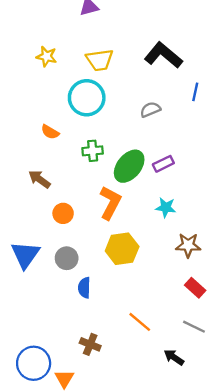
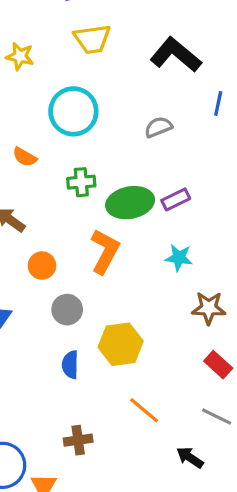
yellow trapezoid: (100, 60) -> (92, 39), moved
green ellipse: (129, 166) -> (130, 203), turned 40
yellow hexagon: (122, 249) -> (121, 344), moved
gray circle: (67, 258) -> (67, 310), moved
brown cross: (90, 344) -> (78, 440), turned -30

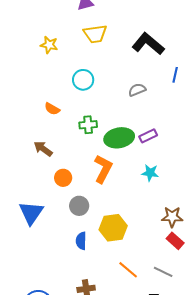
cyan circle: (73, 111) -> (83, 80), size x0.7
brown star: (209, 308) -> (172, 217), moved
gray line: (217, 417) -> (163, 272), moved

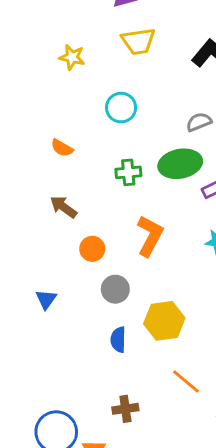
orange semicircle: (52, 109) -> (62, 148), moved
green ellipse: (119, 138) -> (180, 164), moved
blue triangle: (31, 213) -> (46, 299), size x0.6

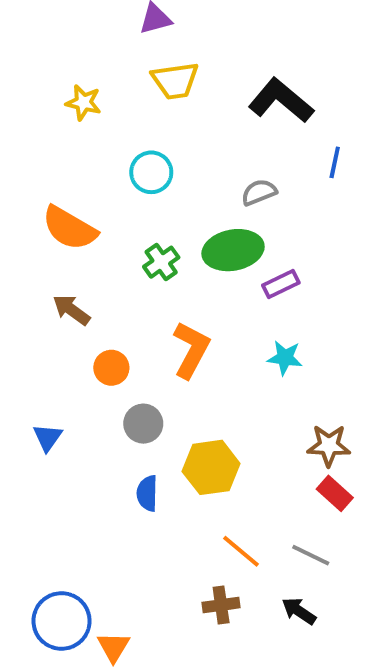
orange semicircle: (62, 148) -> (69, 228), size x1.8
green cross: (128, 172) -> (161, 262), turned -30
brown cross: (125, 409) -> (221, 605), moved

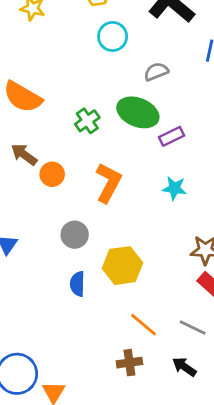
cyan circle: (151, 172) -> (113, 36), moved
green ellipse: (233, 250) -> (138, 112), turned 33
orange circle: (111, 368) -> (52, 174), moved

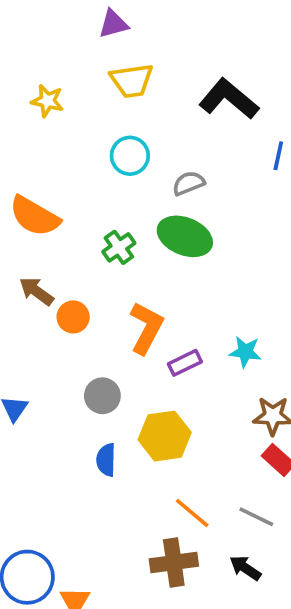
cyan circle: (113, 36) -> (130, 156), moved
gray semicircle: (156, 72) -> (189, 183), moved
purple rectangle: (172, 136) -> (185, 363), moved
cyan star: (174, 188) -> (245, 352), moved
brown cross: (129, 363) -> (174, 562), size x1.4

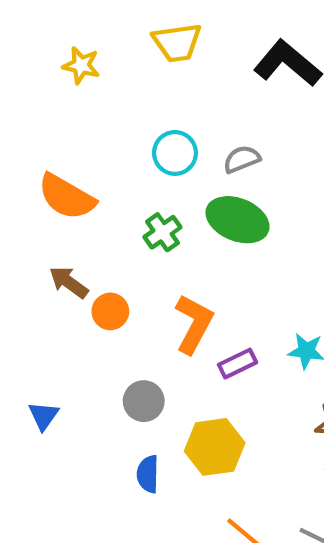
cyan circle: (130, 156) -> (175, 153), moved

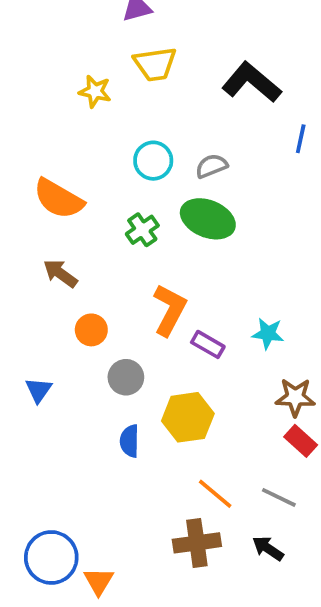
yellow star: (81, 65) -> (95, 91), moved
orange circle: (110, 311) -> (91, 330), moved
purple rectangle: (238, 364) -> (208, 344), turned 56

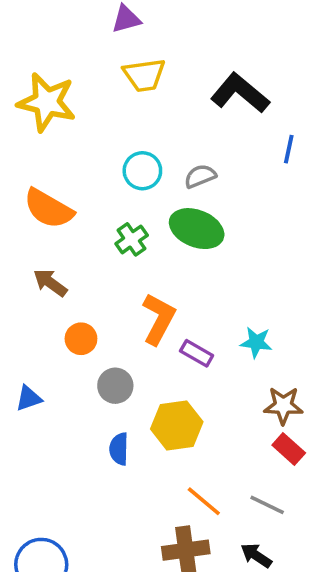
yellow star: (95, 91) -> (47, 102), moved, size x1.8
blue triangle: (39, 390) -> (29, 398), turned 36

